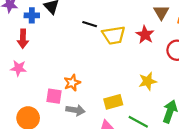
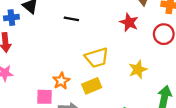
yellow trapezoid: (114, 35) -> (97, 58), moved
yellow rectangle: (113, 102) -> (92, 86), moved

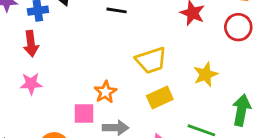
yellow rectangle: (92, 86) -> (160, 98), moved

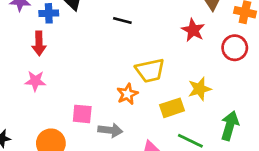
orange star: (105, 92) -> (127, 94), moved
yellow rectangle: (160, 98) -> (172, 108), moved

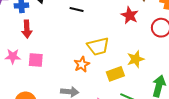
red arrow: (39, 43) -> (27, 29), moved
pink square: (82, 114) -> (36, 60), moved

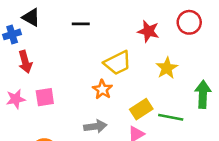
red star: (130, 15) -> (148, 31), moved
yellow rectangle: (115, 74) -> (141, 109), moved

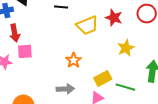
yellow trapezoid: (117, 63) -> (87, 25), moved
pink square: (45, 97) -> (25, 51), moved

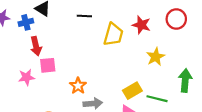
yellow trapezoid: (87, 25) -> (113, 34), turned -50
orange star: (74, 60) -> (78, 86), moved

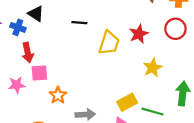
blue cross: (26, 22) -> (18, 27), turned 32
red star: (141, 25) -> (139, 34), turned 30
orange star: (78, 86) -> (58, 95), moved

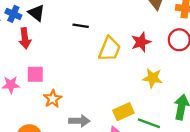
blue cross: (18, 27) -> (13, 14), moved
red arrow: (28, 53) -> (25, 38), moved
yellow star: (153, 68) -> (152, 78), turned 30

